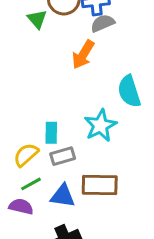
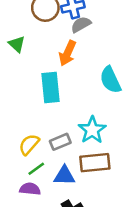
green triangle: (37, 19) -> (17, 44), moved
cyan star: (100, 125) -> (92, 130), moved
cyan rectangle: (51, 133) -> (51, 87), moved, size x1.6

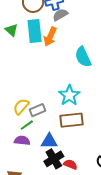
cyan rectangle: (51, 87) -> (35, 31), moved
gray rectangle: (60, 142) -> (37, 110), moved
blue triangle: (64, 176) -> (49, 141), moved

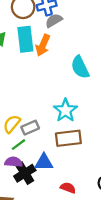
black cross: (54, 159) -> (25, 173), moved

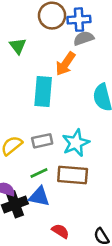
cyan rectangle: (25, 39) -> (43, 91), moved
gray rectangle: (30, 128) -> (42, 141), moved
green line: (18, 145) -> (39, 173), moved

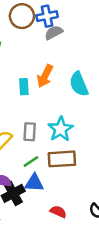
orange arrow: (65, 64) -> (45, 76), moved
cyan rectangle: (43, 91) -> (24, 87), size x0.6
gray rectangle: (42, 141) -> (30, 132), turned -66

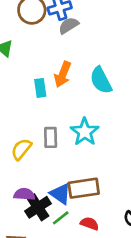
brown rectangle: (62, 159) -> (84, 188), moved
green line: (31, 162) -> (61, 218), moved
blue triangle: (34, 183) -> (60, 194), turned 36

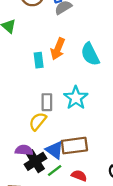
yellow semicircle: (21, 149) -> (38, 121), moved

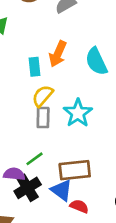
yellow semicircle: (38, 121) -> (43, 96), moved
blue triangle: (55, 150) -> (62, 190), moved
green line: (55, 170) -> (34, 159), moved

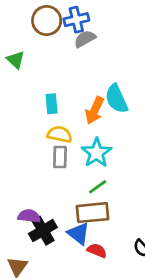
orange arrow: (58, 54) -> (95, 110), moved
yellow semicircle: (43, 96) -> (60, 134), turned 60
green line: (34, 159) -> (98, 187), moved

